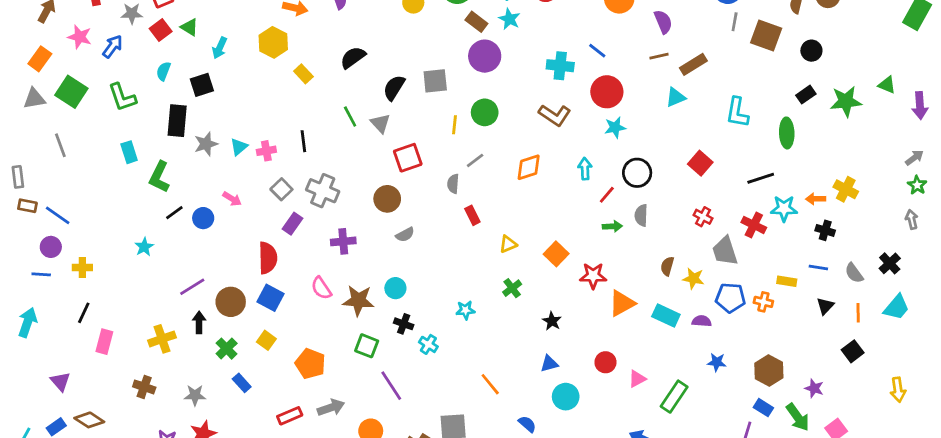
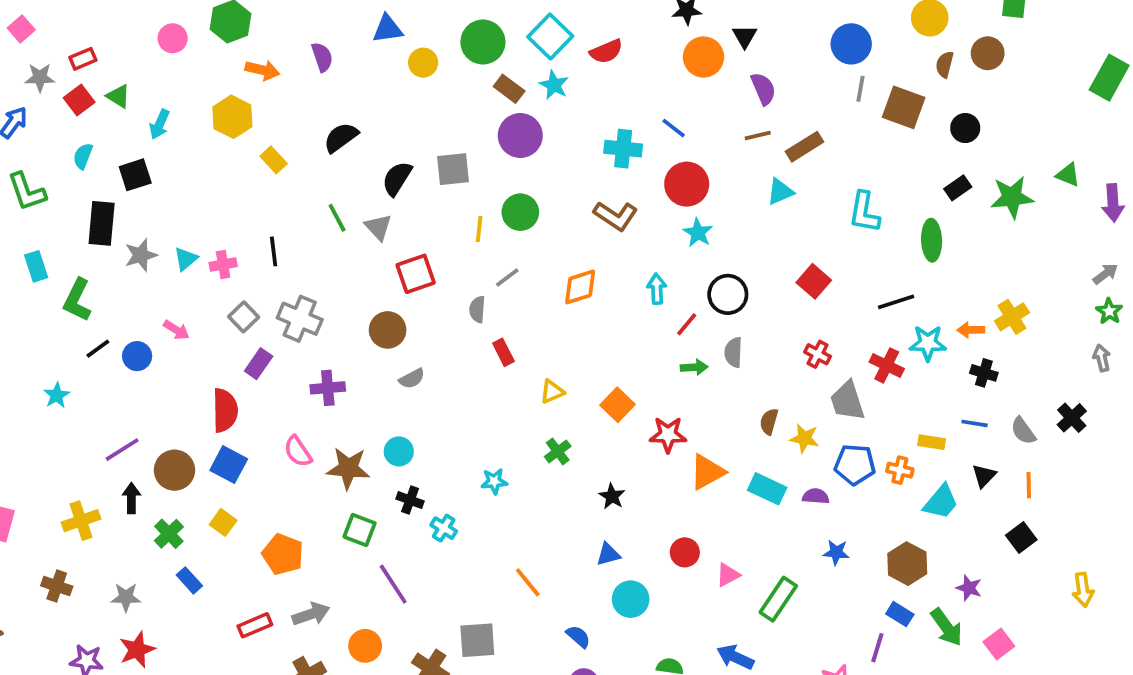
cyan star: (615, 127) -> (698, 233), turned -30
yellow cross: (846, 189) -> (1012, 317), turned 30
cyan trapezoid: (897, 307) -> (941, 502), moved

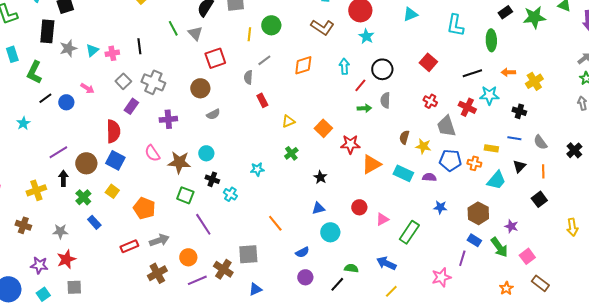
orange arrow: (971, 330) -> (508, 72), moved
black cross: (1072, 418) -> (574, 150), moved
blue semicircle: (578, 637) -> (302, 252), turned 112

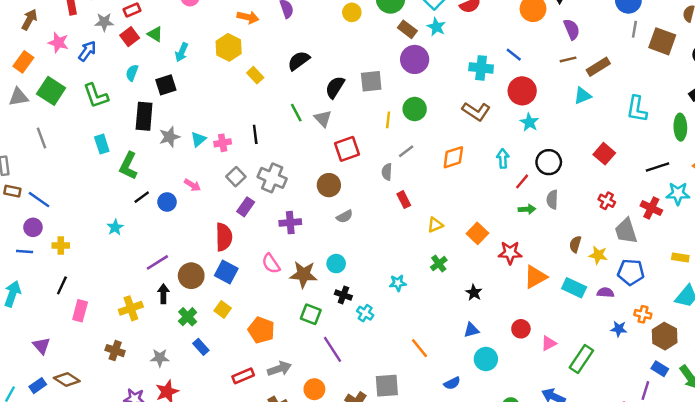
orange cross: (474, 163) -> (643, 314), moved

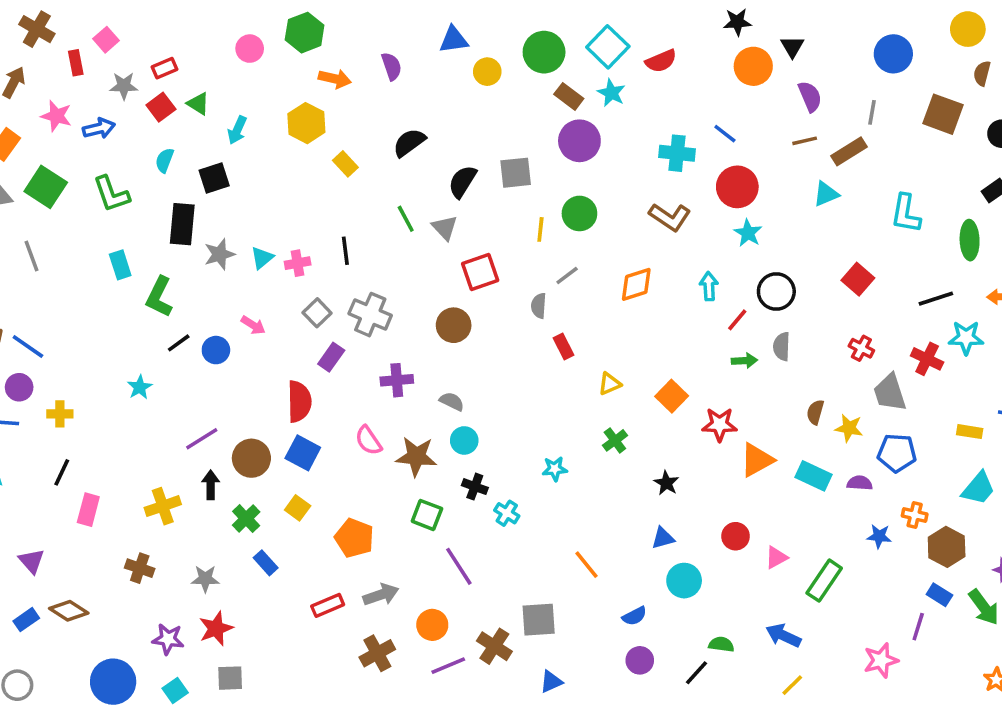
gray line: (634, 29) -> (872, 112), moved
blue arrow: (87, 51) -> (99, 128), turned 40
gray semicircle: (345, 216) -> (452, 401), moved, turned -126

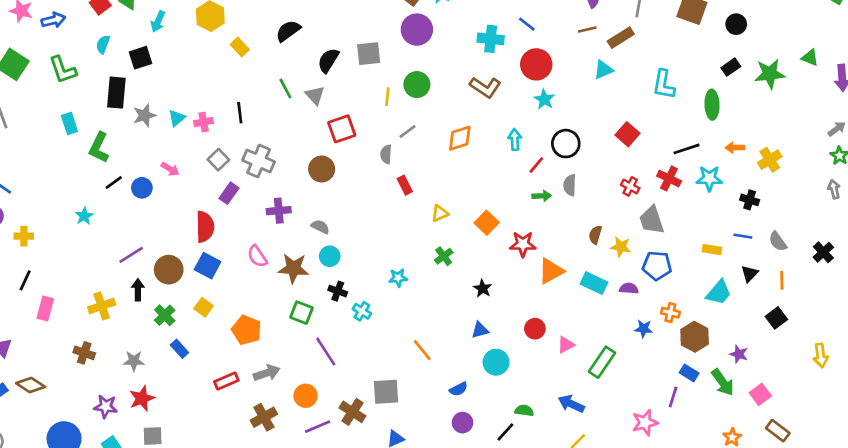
red cross: (927, 359) -> (669, 178), moved

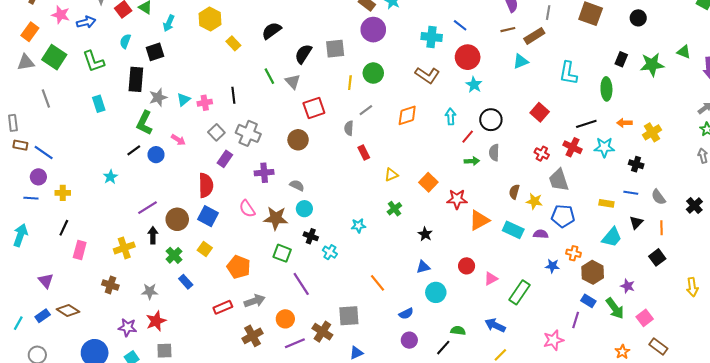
black circle: (736, 24) -> (638, 18), moved
black rectangle: (731, 67) -> (621, 59), turned -32
green L-shape: (99, 148) -> (144, 123), moved

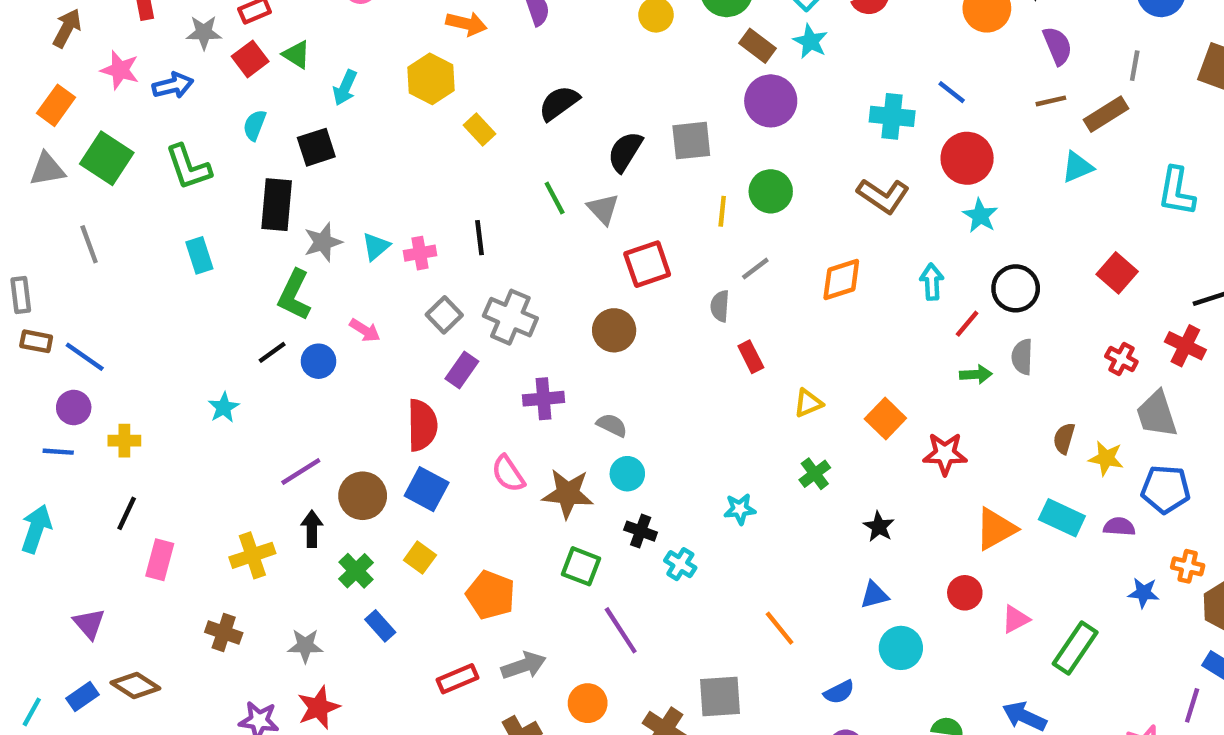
orange triangle: (479, 220) -> (996, 529), moved

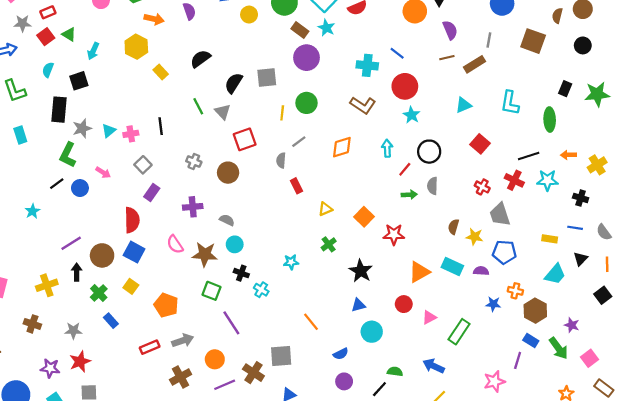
cyan triangle: (1077, 167) -> (463, 105), moved
gray cross: (510, 317) -> (194, 162), moved, size x0.6
black star: (879, 527) -> (361, 271), size x1.5

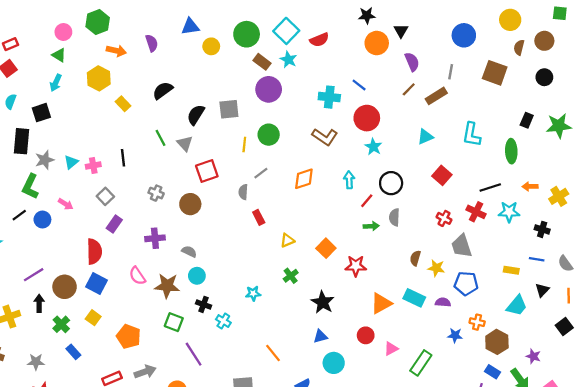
green triangle: (69, 34) -> (59, 55), moved
brown line: (447, 58) -> (409, 89), turned -32

